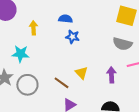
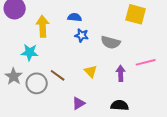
yellow arrow: (33, 28) -> (43, 26), size x1.5
gray semicircle: (122, 44) -> (111, 42), moved
brown line: (61, 83) -> (58, 75), moved

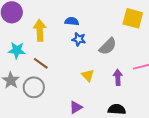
gray semicircle: (111, 42) -> (108, 46), turned -60
cyan star: (30, 52) -> (17, 50), moved
brown line: (58, 75) -> (41, 63), moved

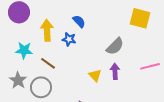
blue semicircle: (72, 21) -> (79, 21), turned 40
blue star: (79, 39) -> (69, 39), moved
purple arrow: (118, 77) -> (115, 71), moved

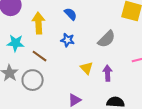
blue star: (69, 39) -> (68, 40), moved
purple arrow: (115, 71) -> (108, 73), moved

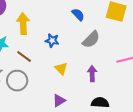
blue semicircle: (71, 14) -> (78, 15), moved
yellow triangle: (87, 68) -> (61, 69), moved

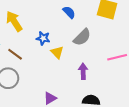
yellow arrow: (23, 24) -> (14, 21), turned -30
yellow triangle: (61, 69) -> (57, 52), moved

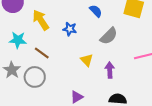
blue star: (43, 38) -> (70, 29), moved
yellow triangle: (57, 52) -> (87, 60), moved

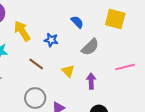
brown line: (42, 53) -> (36, 64), moved
gray circle: (35, 77) -> (35, 98), moved

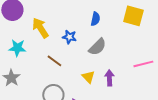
blue semicircle: (77, 22) -> (95, 19), turned 56
gray semicircle: (90, 47) -> (97, 47), moved
yellow triangle: (68, 71) -> (88, 77), moved

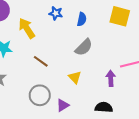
blue star: (69, 37) -> (56, 13), moved
purple arrow: (109, 78) -> (111, 78), moved

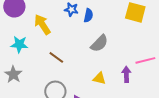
blue semicircle: (82, 19) -> (88, 15), moved
yellow triangle: (75, 77) -> (99, 78), moved, turned -32

